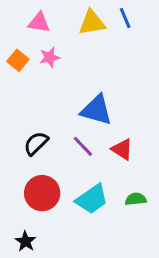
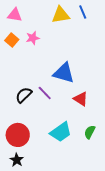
pink triangle: (39, 23) -> (15, 15), moved
purple line: (83, 146) -> (45, 93), moved
red circle: (42, 193) -> (18, 135), moved
green semicircle: (136, 199) -> (90, 132), turned -56

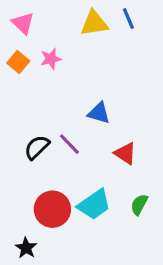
pink triangle: (15, 15) -> (23, 23), turned 35
blue triangle: (64, 73) -> (99, 113), size x0.7
red circle: (18, 135) -> (52, 209), moved

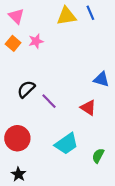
blue triangle: (99, 113) -> (101, 79), moved
black semicircle: (37, 147) -> (26, 89), moved
green semicircle: (139, 205) -> (98, 156), moved
red circle: (52, 209) -> (17, 138), moved

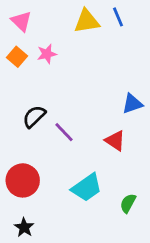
blue triangle: (101, 79) -> (132, 104), turned -35

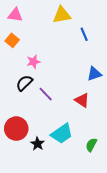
blue line: (118, 17) -> (84, 34), moved
pink triangle: (21, 21) -> (15, 15), turned -35
pink star: (47, 54) -> (33, 62), moved
black star: (24, 227) -> (38, 144), moved

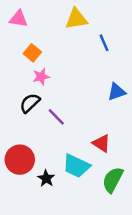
orange square: (12, 40) -> (32, 53), moved
red triangle: (82, 100) -> (101, 143), moved
cyan trapezoid: (62, 134) -> (76, 166), turned 60
green semicircle: (91, 145) -> (113, 180), size x1.5

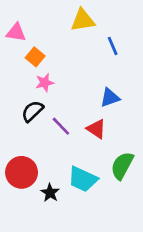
pink triangle: (19, 19) -> (16, 32), moved
blue triangle: (117, 92) -> (110, 98), moved
red triangle: (101, 143) -> (96, 129), moved
green semicircle: (113, 180) -> (122, 166), moved

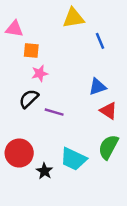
orange square: (35, 57) -> (31, 51), turned -35
purple line: (61, 126) -> (54, 112), turned -30
red triangle: (96, 129) -> (108, 111), moved

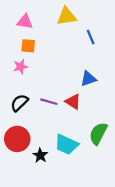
pink triangle: (14, 29) -> (25, 22), moved
pink star: (40, 73) -> (20, 67), moved
black semicircle: (29, 99) -> (19, 103), moved
red triangle: (108, 111) -> (73, 102), moved

